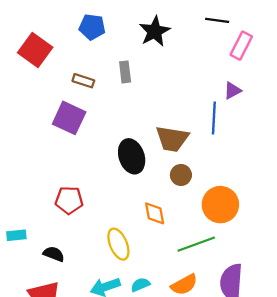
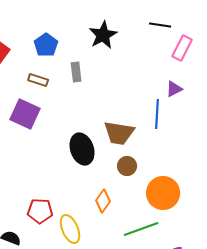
blue pentagon: (92, 27) -> (46, 45), moved, turned 30
red pentagon: (69, 200) -> (40, 211), moved
orange diamond: (155, 213) -> (103, 201), turned 45

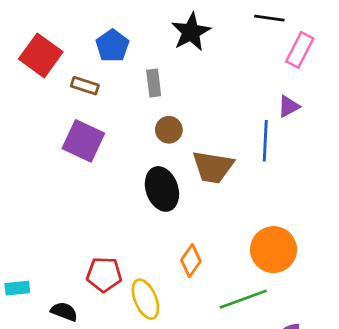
brown rectangle: (38, 80) -> (85, 86), moved
brown circle: (127, 166) -> (169, 130), moved

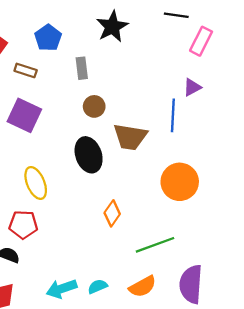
orange circle: (274, 250) -> (180, 182), moved
red pentagon: (104, 274) -> (23, 225), moved
yellow ellipse: (145, 299) -> (36, 183), moved

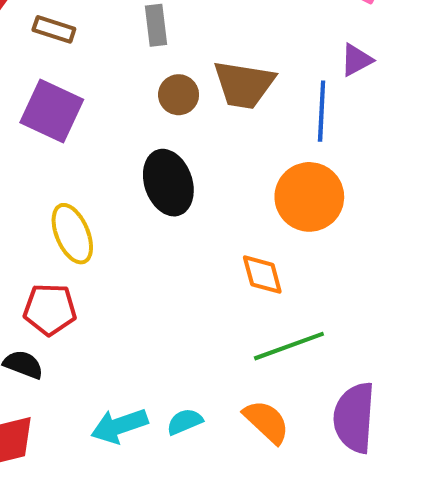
brown trapezoid: (130, 137) -> (244, 85), moved
orange circle: (180, 182) -> (309, 197), moved
orange diamond: (112, 213) -> (262, 275), moved, turned -50
orange semicircle: (143, 286) -> (266, 422), turned -108

